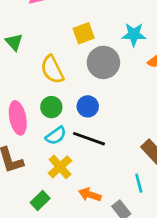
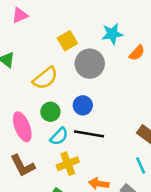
yellow semicircle: (52, 69) -> (45, 78), turned -92
yellow cross: (60, 167) -> (68, 164), turned 30

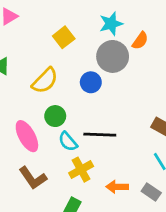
gray circle: (90, 64) -> (113, 56), moved
blue circle: (83, 105) -> (91, 82), moved
cyan semicircle: (59, 136) -> (68, 141), turned 102

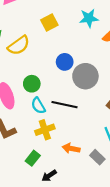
gray circle: (113, 56) -> (85, 76), moved
yellow semicircle: (45, 81) -> (19, 45), moved

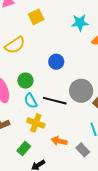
yellow square: (49, 22) -> (36, 17), moved
gray circle: (85, 76) -> (81, 91), moved
yellow cross: (45, 130) -> (36, 123), turned 36

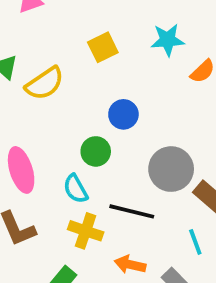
yellow square: (36, 17) -> (103, 47), moved
green circle: (25, 81) -> (96, 151), moved
black line: (55, 101) -> (132, 211), moved

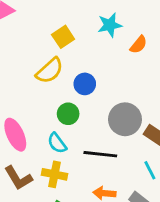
yellow semicircle: (45, 83) -> (50, 71), moved
yellow cross: (86, 231) -> (55, 174), moved

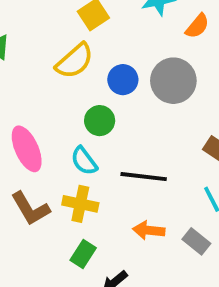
gray circle: (125, 119) -> (173, 81), moved

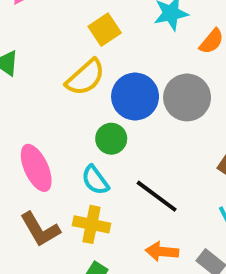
blue circle: (123, 80) -> (135, 97), size x1.5
black line: (144, 177) -> (157, 196), turned 30

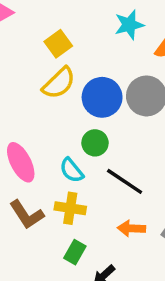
yellow square: (105, 30) -> (58, 44), moved
green circle: (111, 139) -> (95, 143), moved

